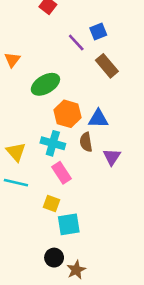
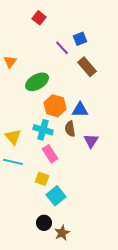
cyan square: (69, 224) -> (56, 196), turned -30

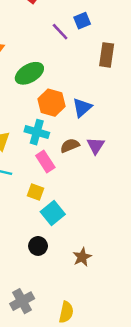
brown rectangle: (87, 67) -> (107, 55), moved, turned 48
blue triangle: (80, 110) -> (82, 108), turned -42
brown semicircle: (70, 129) -> (70, 146), moved, turned 77
brown star: (62, 233) -> (82, 257), moved

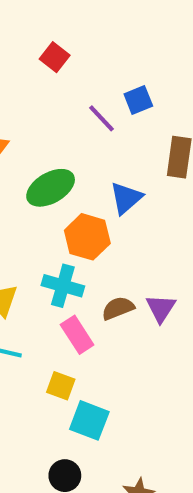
blue triangle: (82, 108) -> (126, 198), moved
cyan square: (53, 213) -> (89, 420), turned -30

